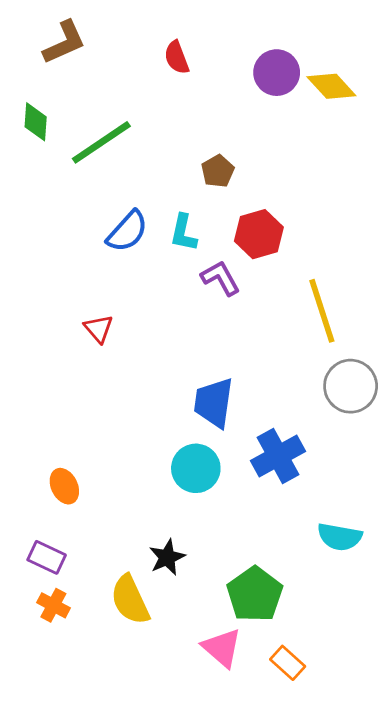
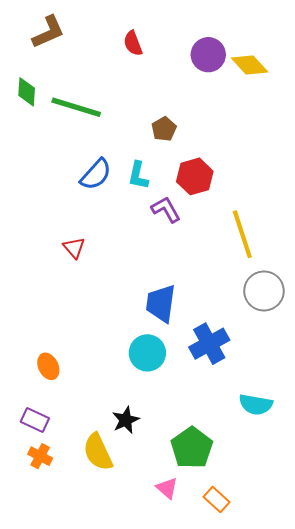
green line: (101, 142) -> (76, 107), turned 51
pink triangle: (222, 648) -> (167, 488), size x0.7

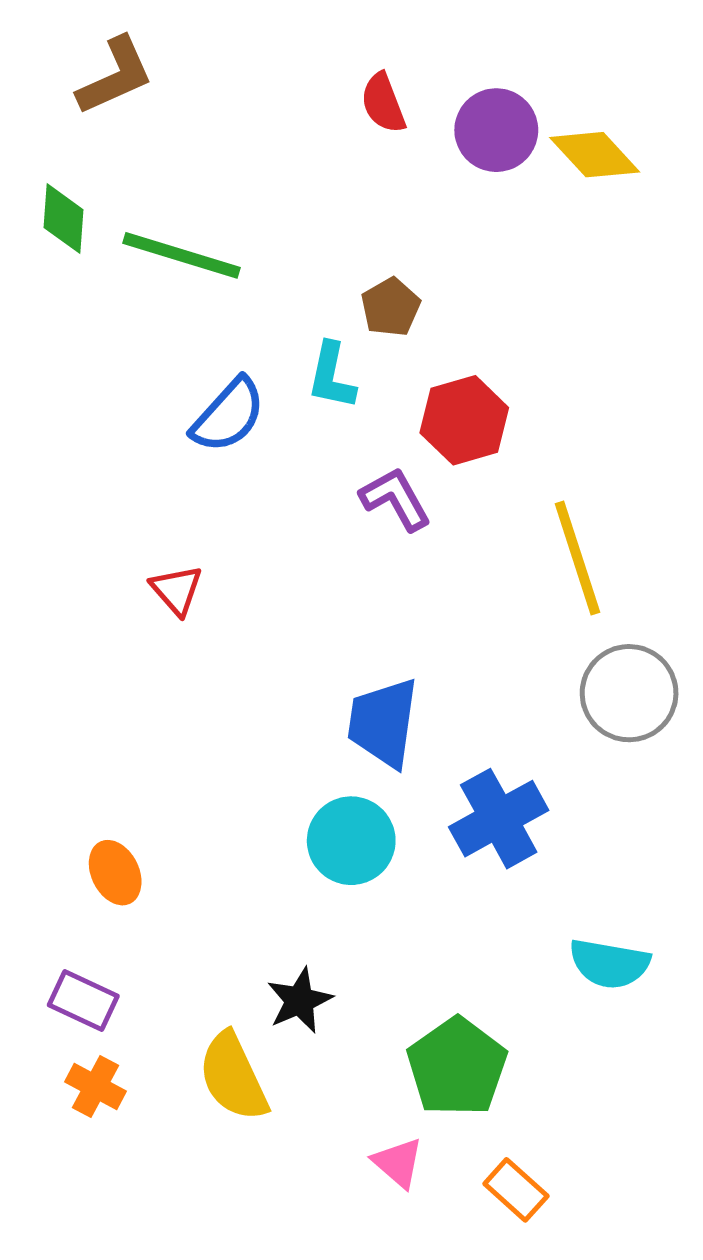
red semicircle: (133, 43) -> (383, 103), moved
cyan L-shape: (138, 175) -> (332, 376), moved

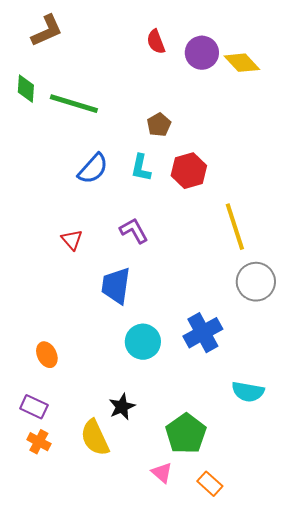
cyan L-shape: (332, 376) -> (141, 168), moved
purple L-shape: (395, 499) -> (134, 231), moved
blue trapezoid: (383, 723) -> (116, 286), moved

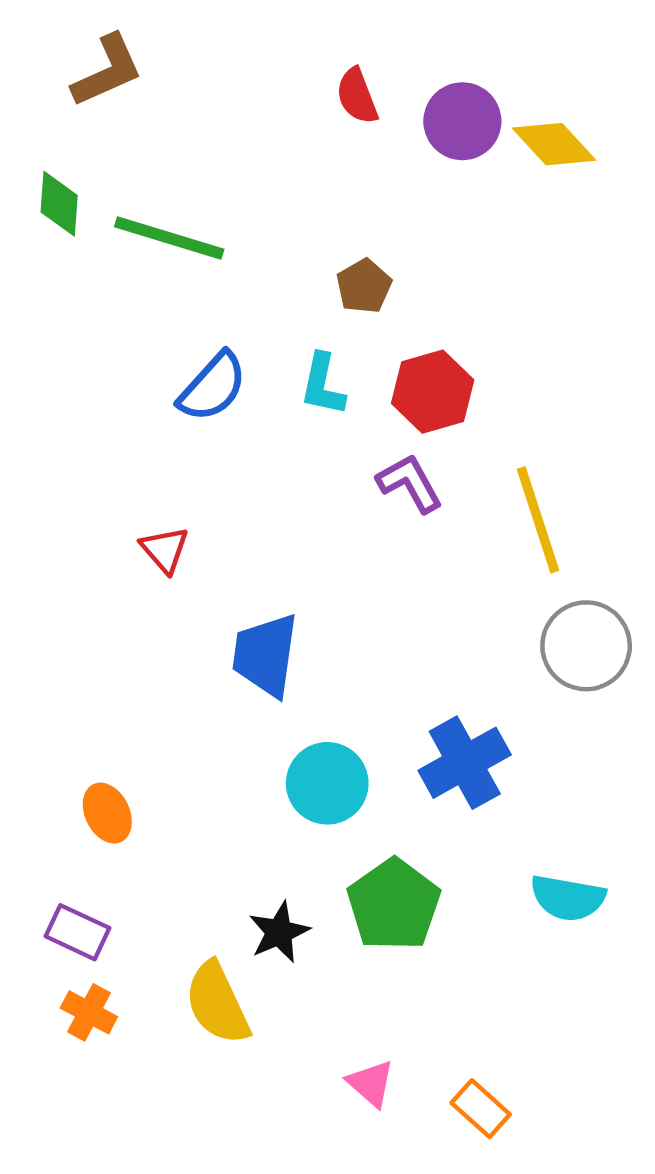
purple L-shape: (134, 231) -> (410, 483), moved
green pentagon: (186, 434) -> (394, 905), moved

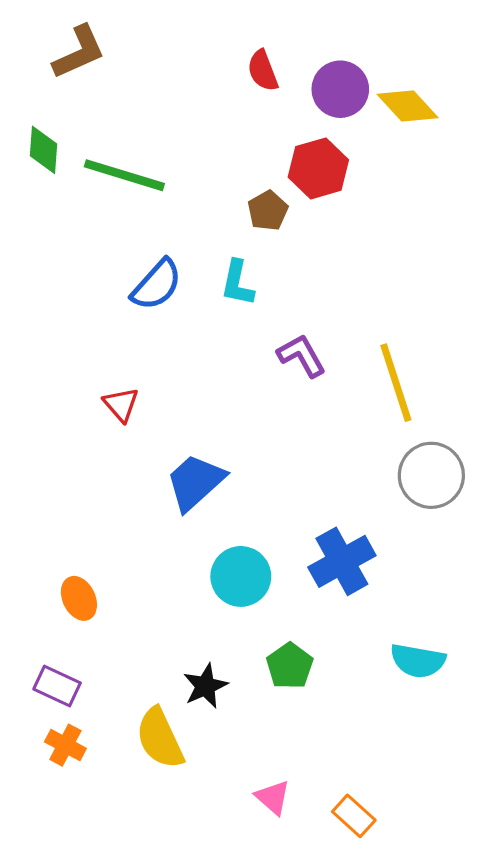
red hexagon: (433, 392) -> (318, 168), moved
blue trapezoid: (265, 655) -> (195, 482), turned 40
green pentagon: (394, 905) -> (290, 666), size x0.7

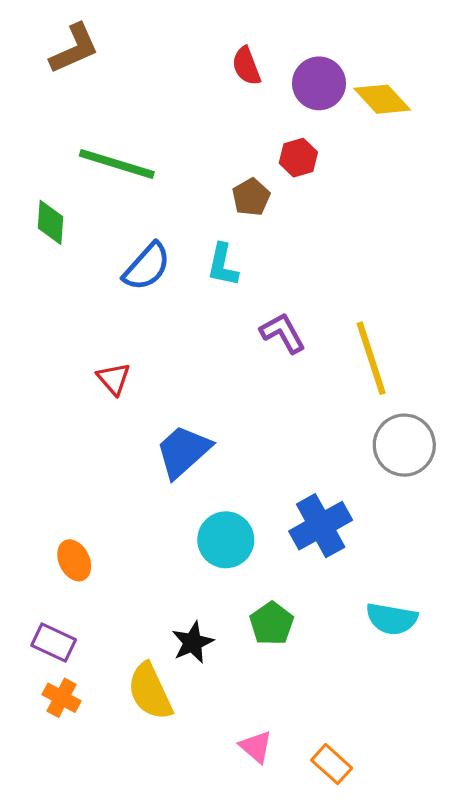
green diamond: (44, 150) -> (50, 222), moved
red hexagon: (318, 168) -> (298, 158), size x0.7

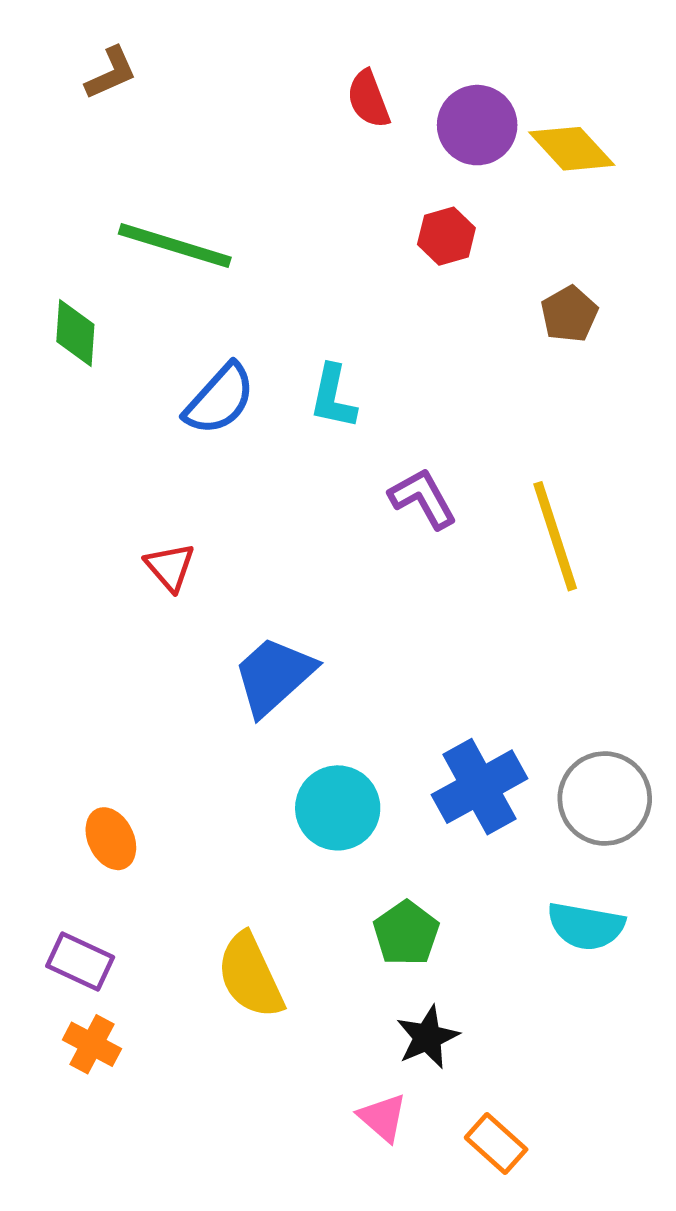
brown L-shape: (74, 49) -> (111, 73), size x0.7
brown pentagon: (251, 197) -> (569, 314), moved
gray circle: (404, 445) -> (605, 799), moved
black star: (193, 642) -> (428, 1037), moved
yellow semicircle: (150, 691) -> (250, 976), moved

